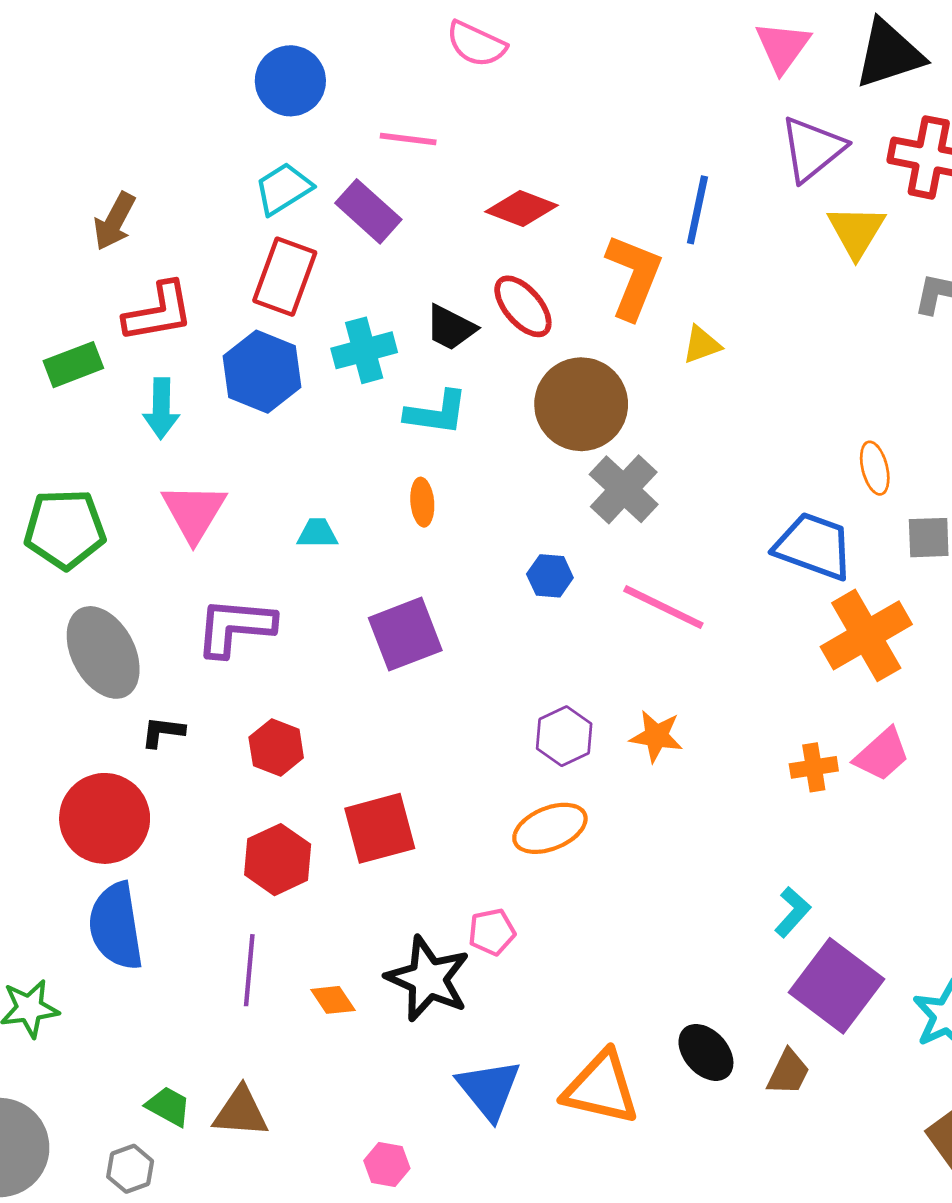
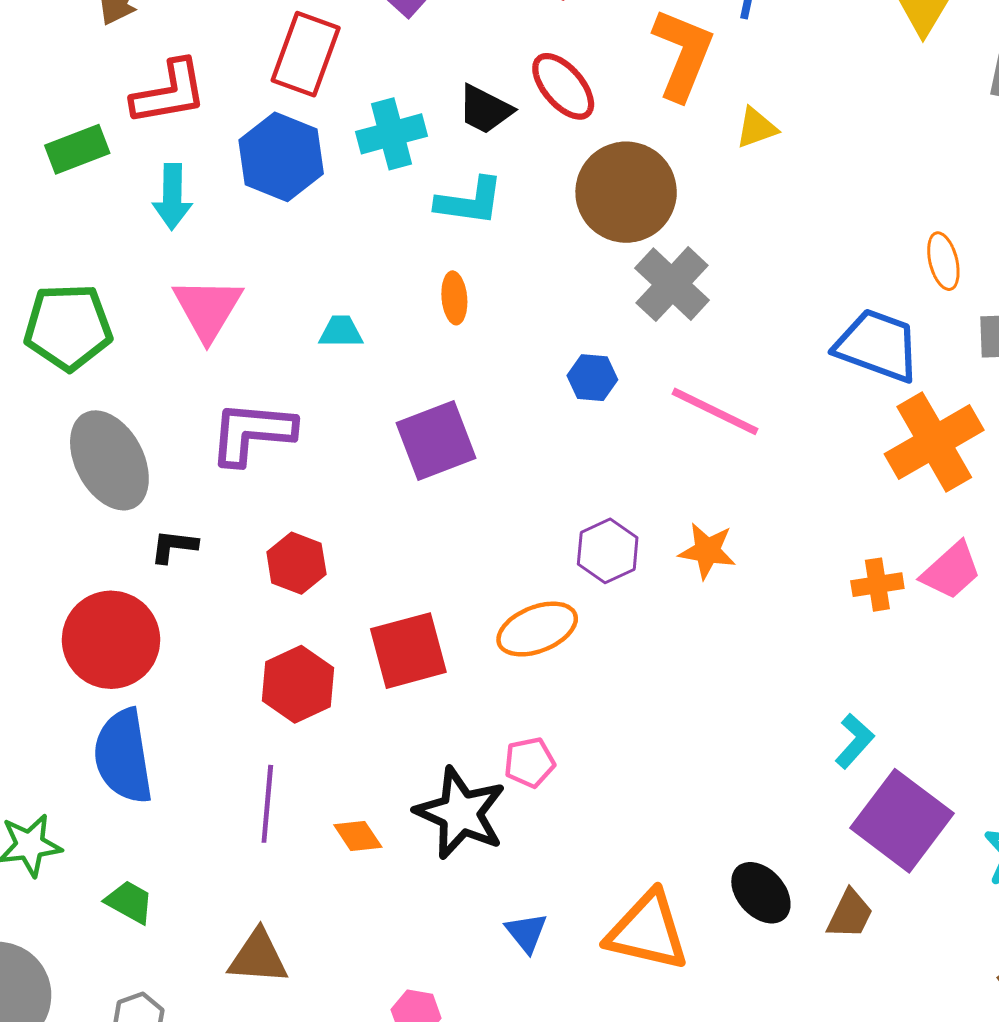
orange ellipse: (550, 828) -> (537, 629), moved
blue triangle: (489, 1089) -> (526, 933), size x0.6
green trapezoid: (168, 1106) -> (129, 902), moved

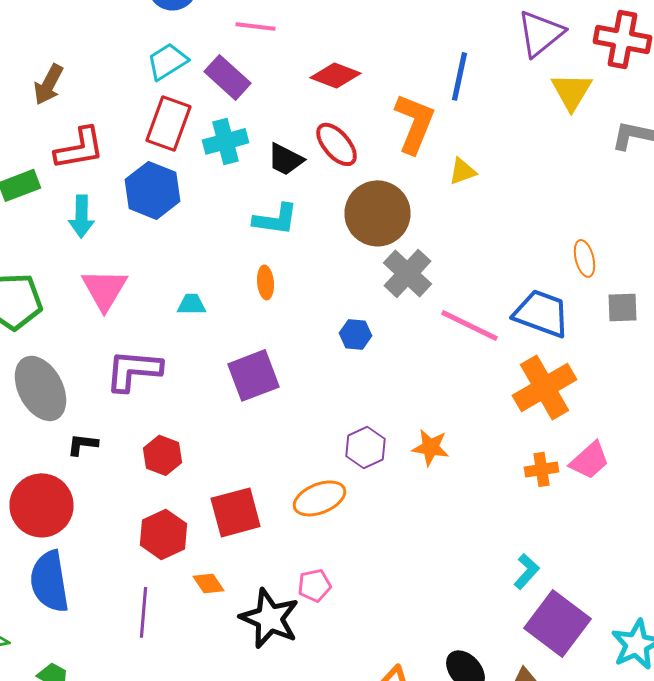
cyan cross: (392, 134) -> (226, 141), moved
pink line: (715, 411) -> (470, 325), moved
orange cross: (934, 442) -> (544, 387), moved
orange diamond: (358, 836) -> (208, 583), moved

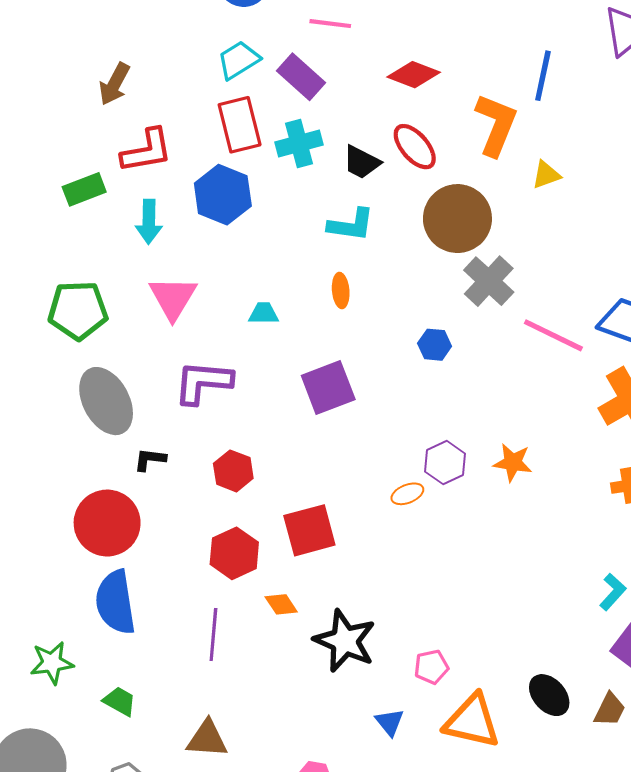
red rectangle: (168, 123) -> (240, 125), turned -34
orange ellipse: (320, 498) -> (407, 494), moved, size x0.6
pink pentagon: (314, 585) -> (431, 667), moved

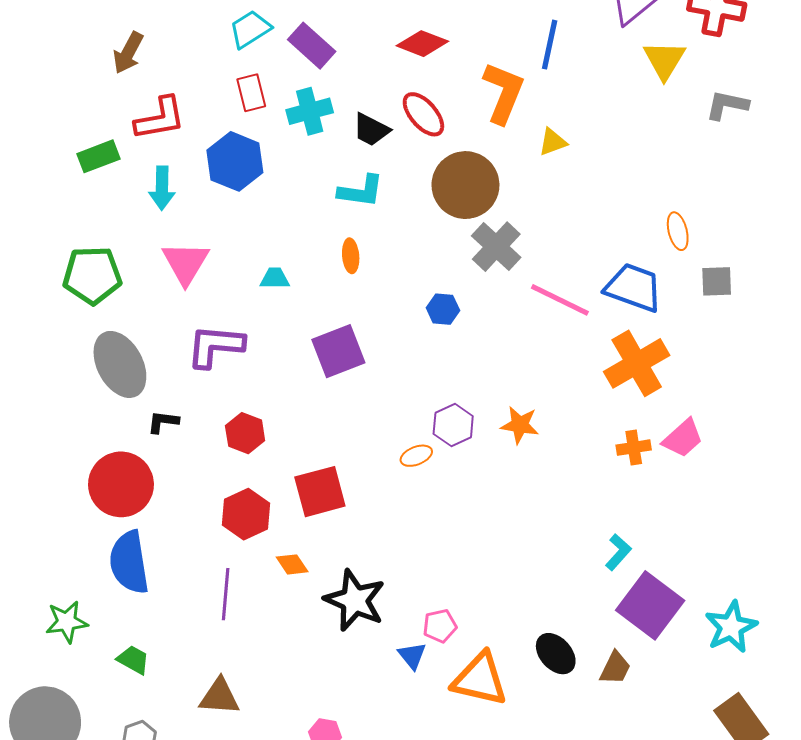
red rectangle: (240, 125) -> (251, 93), size x0.7
blue triangle: (390, 722) -> (412, 656), moved

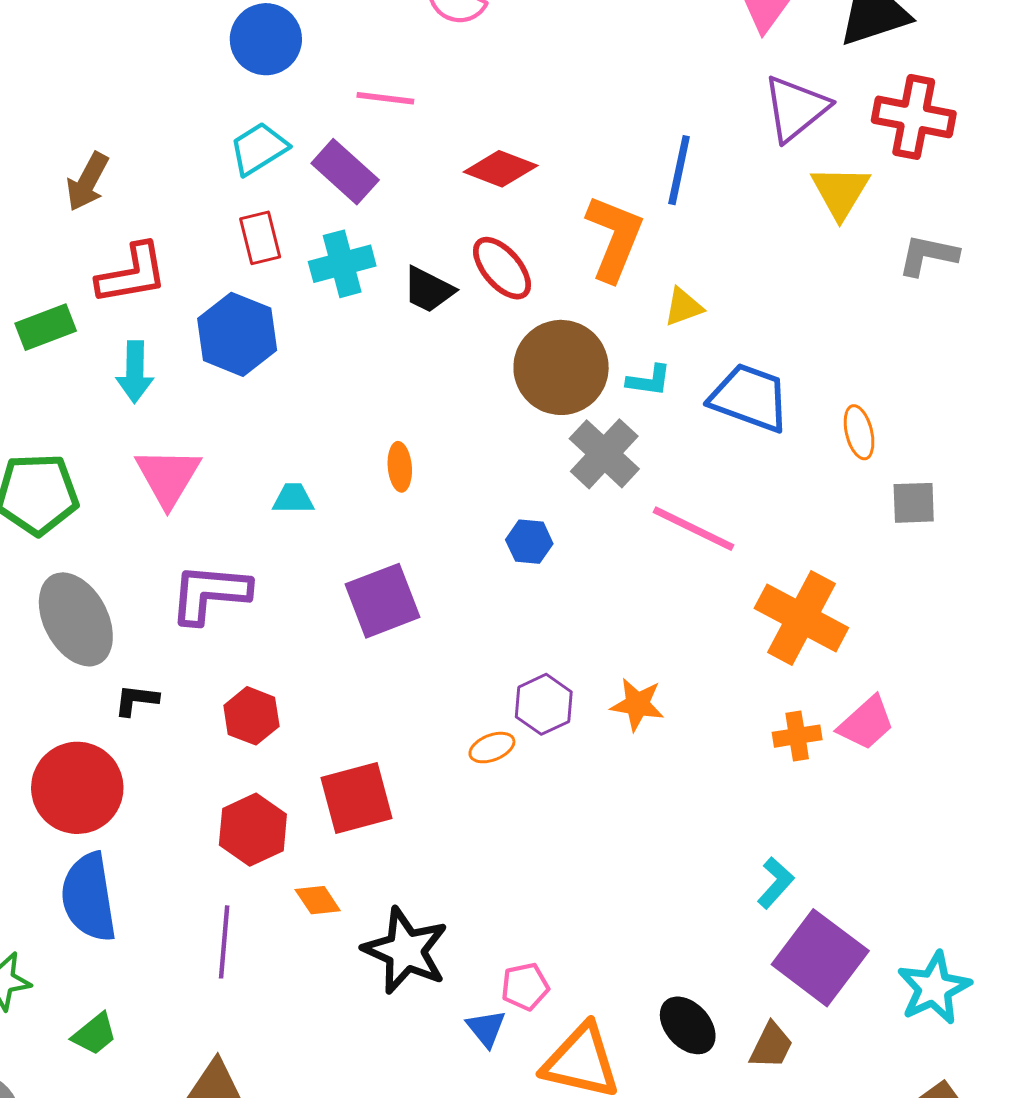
cyan L-shape: (361, 191) -> (649, 380), moved, size x0.7
blue trapezoid: (634, 288) -> (750, 398), moved
orange cross: (637, 363) -> (801, 618), turned -32
green trapezoid: (133, 660) -> (95, 1034), turned 112

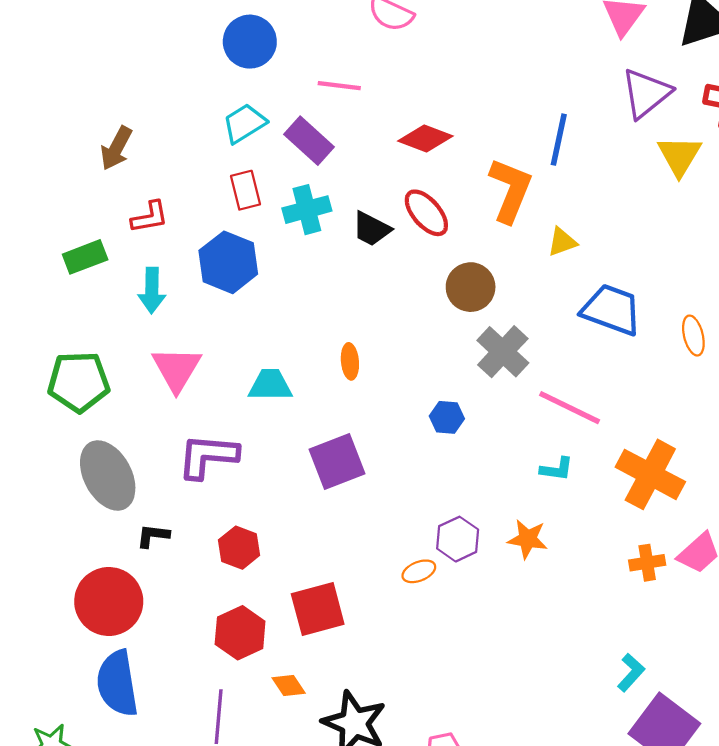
red L-shape: (132, 274) -> (150, 217), size x0.7
brown circle: (561, 367) -> (471, 287), size x0.7
cyan L-shape: (649, 380) -> (557, 469), moved
cyan trapezoid: (293, 498) -> (270, 385), size x1.4

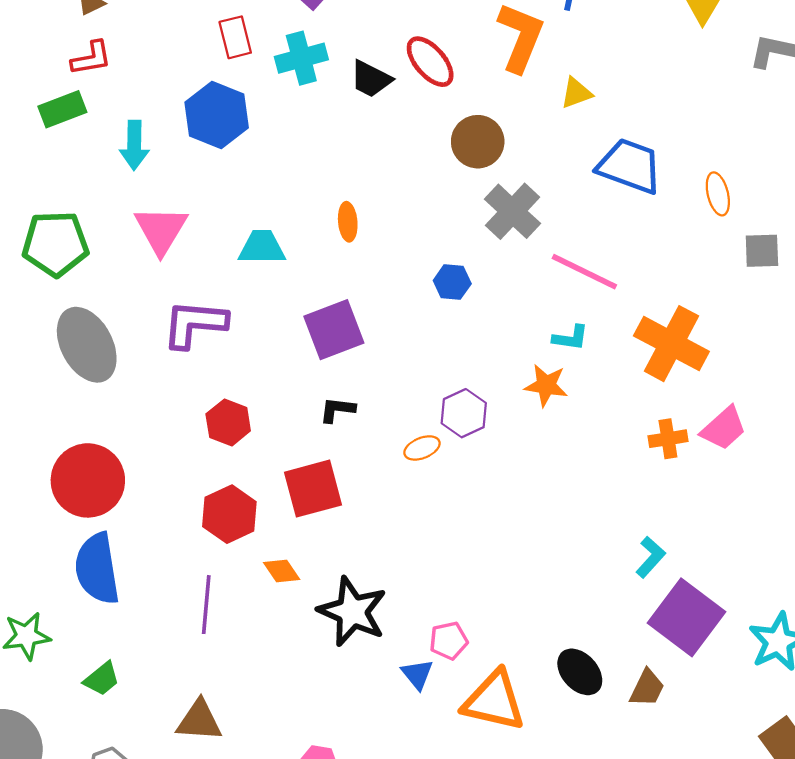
red L-shape: (150, 217) -> (91, 58), moved
black L-shape: (153, 536) -> (337, 410), moved
orange star: (528, 539) -> (546, 385), moved

